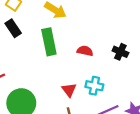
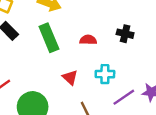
red triangle: (69, 90) -> (70, 78), moved

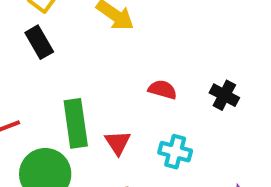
green rectangle: (49, 38) -> (76, 123), moved

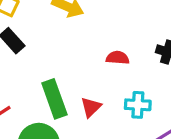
red triangle: (118, 143) -> (91, 107), turned 30

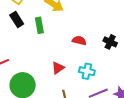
green rectangle: (54, 99) -> (39, 25), moved, size x0.7

